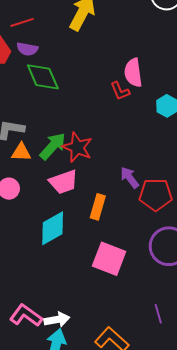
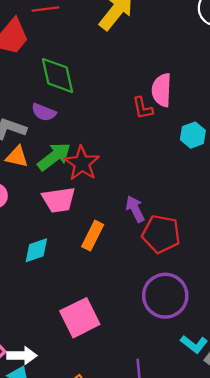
purple semicircle: (27, 49) -> (44, 112), moved
cyan diamond: (53, 228) -> (36, 250), size x0.7
pink square: (109, 259) -> (80, 318), moved, turned 32

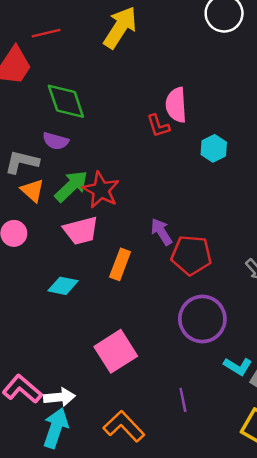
orange triangle: (17, 157) -> (33, 190), turned 35
cyan diamond: (36, 250) -> (63, 286), turned 36

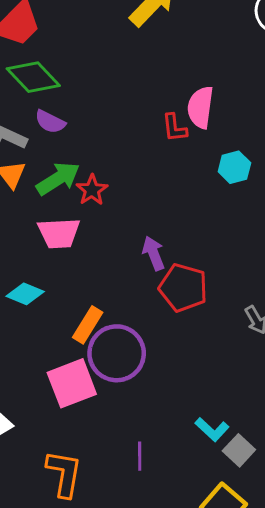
green diamond: (66, 101) -> (33, 77), moved, turned -36
red star: (101, 190) -> (92, 190), size x0.7
orange rectangle: (120, 264) -> (88, 325), moved
purple circle: (202, 319) -> (117, 353), moved
orange L-shape: (124, 426) -> (64, 474), turned 42

